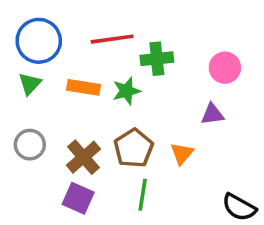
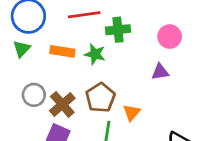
green star: (126, 91) -> (95, 54), turned 30
gray circle: (30, 145) -> (34, 95), moved
orange triangle: (182, 154) -> (132, 113), moved

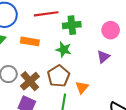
green star: (95, 54) -> (64, 50), moved
purple triangle: (160, 72) -> (103, 57), turned -32

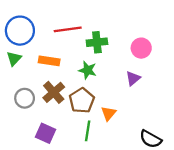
brown cross: (30, 81) -> (54, 92), moved

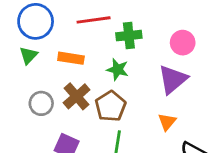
purple triangle: (133, 78) -> (173, 79), size x1.6
orange triangle: (109, 113) -> (167, 122), moved

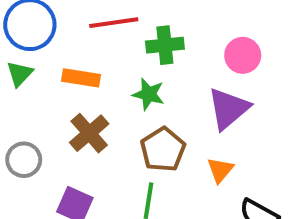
gray circle: (41, 103) -> (24, 160), moved
brown pentagon: (111, 106) -> (163, 149), moved

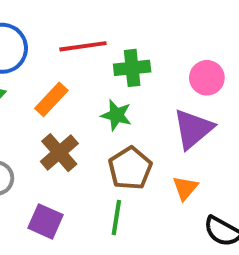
orange rectangle: (81, 78) -> (51, 99), turned -56

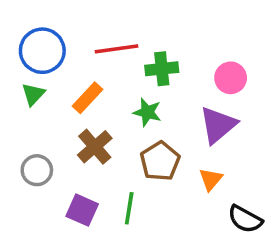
green line: (116, 217) -> (129, 208), moved

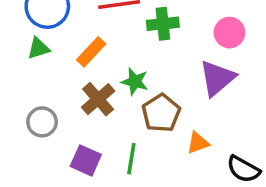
green triangle: (33, 94) -> (39, 48), turned 30
green star: (147, 112) -> (135, 82), moved
orange triangle: (211, 179) -> (198, 143), moved, turned 30

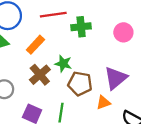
purple triangle: (217, 78) -> (116, 78), moved
brown pentagon: (161, 113) -> (80, 84), turned -30

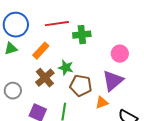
pink circle: (123, 32) -> (120, 54), moved

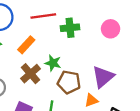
pink circle: (120, 54) -> (111, 29), moved

